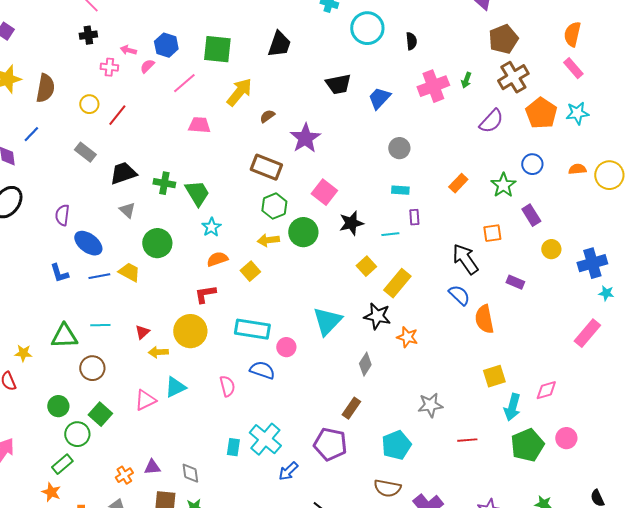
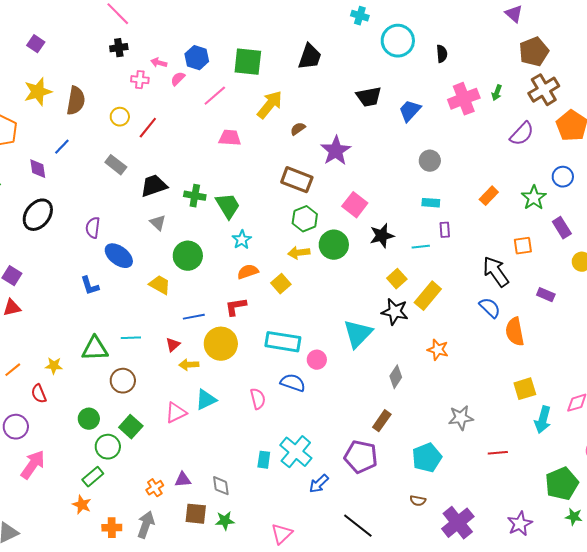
blue line: (99, 276) -> (194, 317), moved
black star: (377, 316) -> (395, 312), moved
green pentagon: (527, 445) -> (562, 484), moved
brown semicircle: (387, 488) -> (418, 501), size x0.6

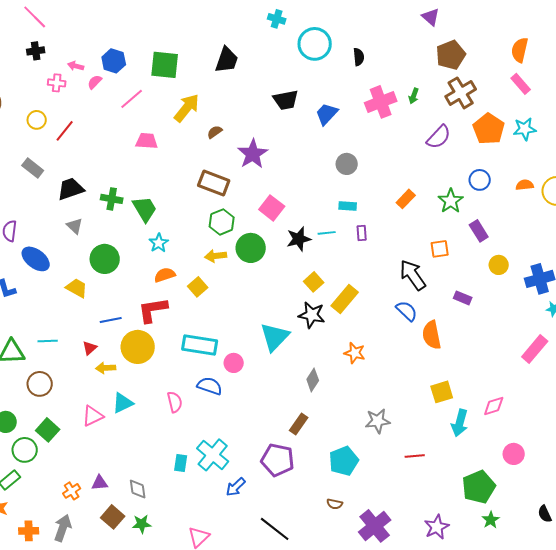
cyan line: (421, 247) -> (327, 233), moved
red L-shape: (236, 307) -> (153, 310), size x1.4
brown square: (196, 514) -> (113, 517), turned 35
green star: (574, 517) -> (491, 520), turned 30

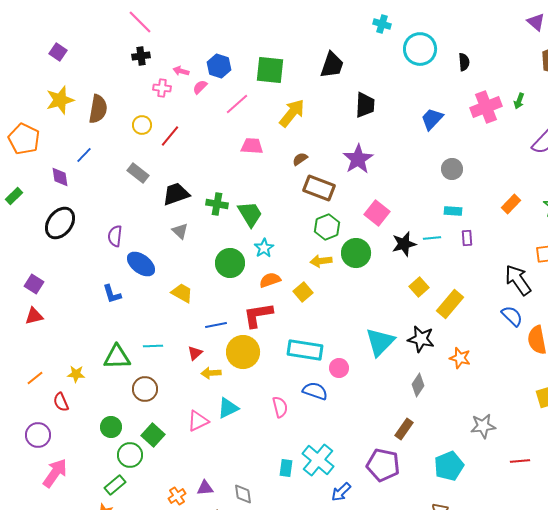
black trapezoid: (286, 100) -> (365, 105), moved, turned -76
brown semicircle: (215, 132) -> (300, 159), moved
green circle: (105, 259) -> (230, 263), moved
black star: (312, 315) -> (421, 339), moved

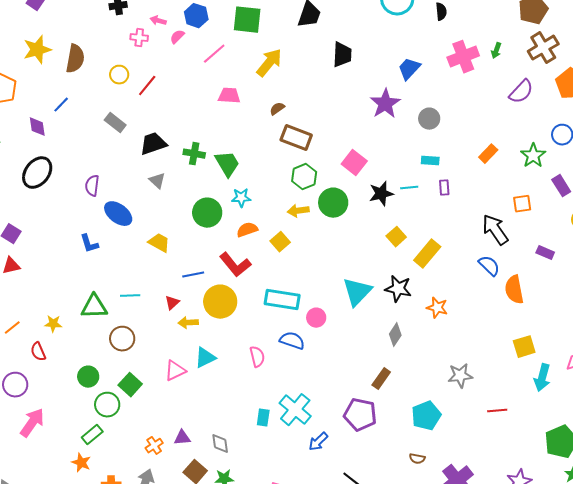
purple star: (358, 159) -> (385, 104), moved
cyan star: (264, 248) -> (241, 198), turned 30
red L-shape: (258, 315) -> (235, 265), turned -120

